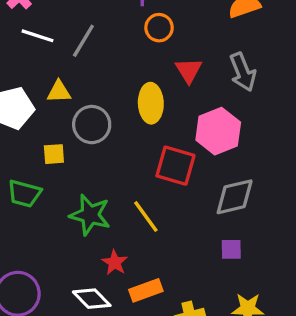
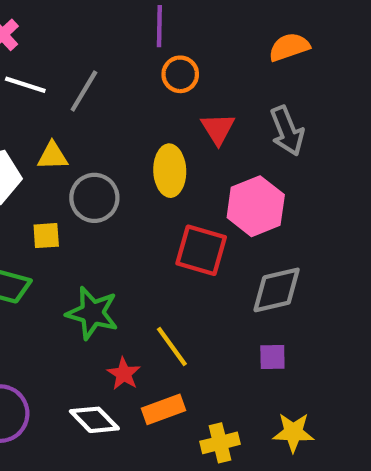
yellow line: (146, 217) -> (172, 347), moved

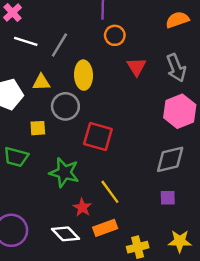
yellow ellipse: (170, 171) -> (83, 75), moved
pink hexagon: (256, 206) -> (180, 111), moved
red square: (201, 250) -> (98, 136), moved

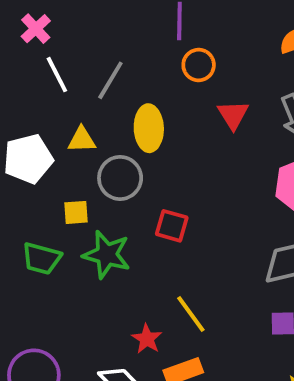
white line: (26, 41) -> (57, 75), turned 45
red square: (98, 136) -> (172, 226), size x0.7
green star: (64, 173) -> (107, 255), moved

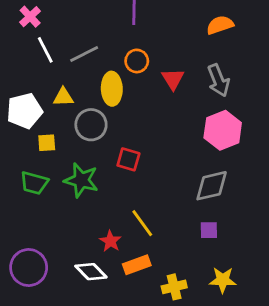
orange circle: (199, 65) -> (137, 61), moved
gray line: (110, 80) -> (84, 54), turned 32
yellow square: (76, 212) -> (47, 143), moved

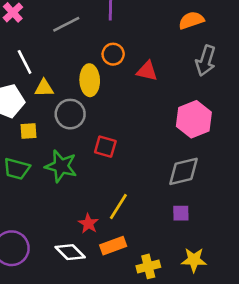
white line: (45, 50) -> (25, 62), moved
gray line: (84, 54) -> (66, 24), moved
red triangle: (173, 79) -> (147, 71), turned -45
gray arrow: (219, 80) -> (206, 61), moved, turned 40
yellow line: (142, 223) -> (118, 207), turned 68

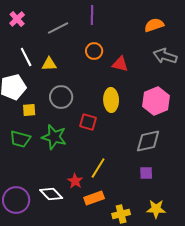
gray arrow: (206, 61) -> (165, 56), turned 90
yellow ellipse: (90, 80) -> (111, 100), moved
yellow triangle: (44, 88) -> (49, 64), moved
white diamond: (70, 252) -> (51, 194), moved

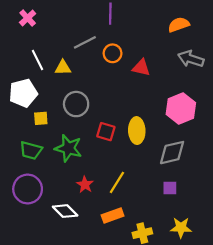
gray line: (58, 28) -> (85, 42), moved
yellow ellipse: (111, 100) -> (137, 131), moved
red star: (75, 181) -> (85, 185), moved
purple circle: (16, 200) -> (28, 189), moved

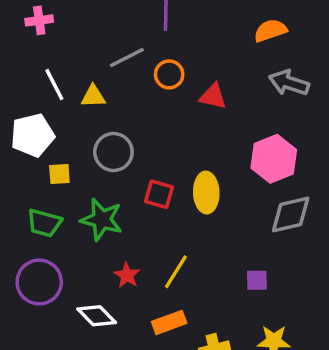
pink cross: (28, 18) -> (39, 20), turned 35
gray diamond: (172, 153) -> (291, 214), moved

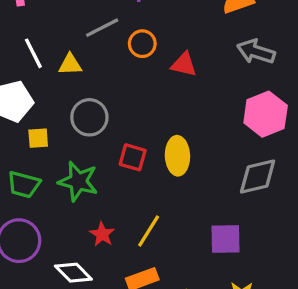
pink hexagon: (274, 159) -> (266, 114), moved
purple square: (257, 280) -> (226, 239), size x1.5

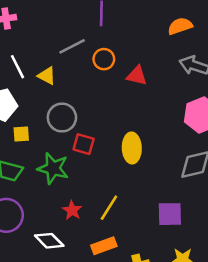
yellow triangle: (70, 64) -> (47, 76), turned 30
red square: (133, 157) -> (84, 144), moved

